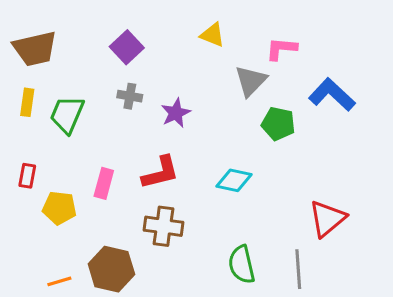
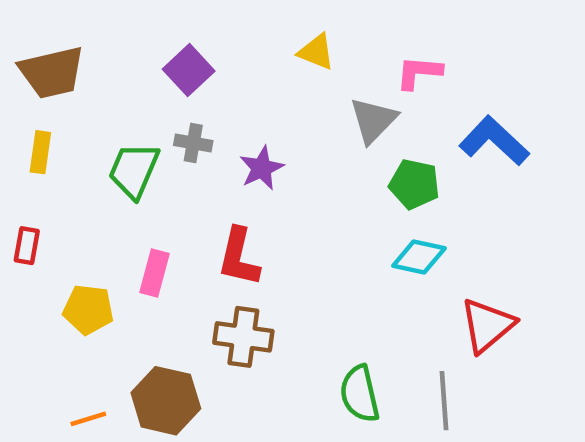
green trapezoid: (67, 115) -> (134, 170), moved
red L-shape: (160, 173) -> (239, 257), turned 117
red rectangle: (27, 176) -> (27, 246), moved
cyan diamond: (234, 180) -> (419, 257), moved

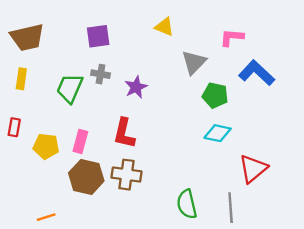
purple square: (189, 70) -> (98, 36), turned 35
pink L-shape: (419, 72) -> (232, 37), moved
yellow pentagon: (88, 309) -> (46, 146), moved
brown hexagon: (166, 401) -> (86, 177), moved

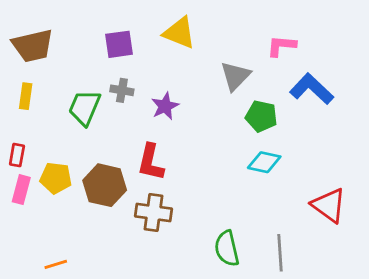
yellow triangle: (164, 27) -> (179, 33), moved, size x1.4
pink rectangle: (80, 141) -> (21, 190), moved
red triangle: (253, 169) -> (329, 205), moved, turned -44
brown hexagon: (86, 177) -> (105, 185), moved

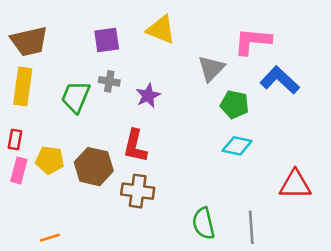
pink L-shape: (281, 46) -> (253, 41), size x1.4
yellow rectangle: (26, 96) -> (23, 87), size x1.6
red triangle: (329, 205) -> (295, 185), turned -36

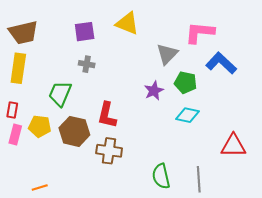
purple star: (148, 96) -> (154, 91), moved
green trapezoid: (76, 97) -> (60, 94), moved

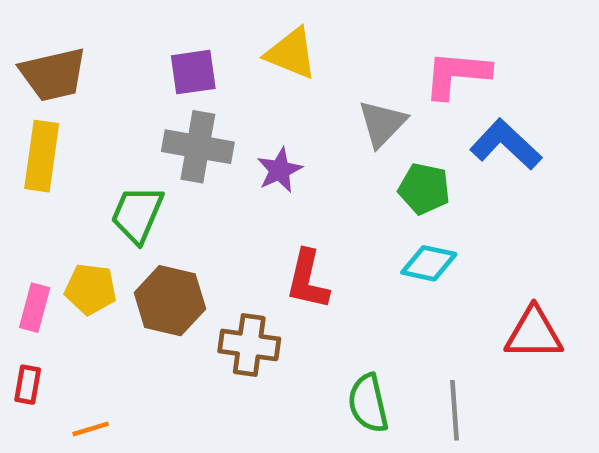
gray cross: (87, 64) -> (198, 147), size x1.8
purple star: (154, 91) -> (280, 170), moved
red rectangle: (12, 110) -> (28, 385), moved
red L-shape: (107, 115) -> (308, 280), moved

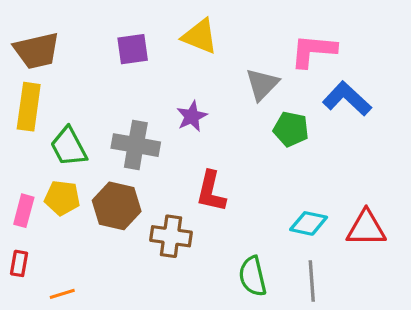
gray cross: (198, 147) -> (136, 145), moved
green trapezoid: (137, 214) -> (69, 147), moved, turned -51
cyan diamond: (429, 263) -> (309, 223), moved

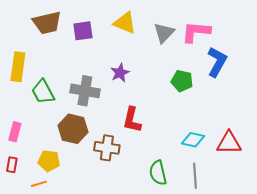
brown trapezoid: (37, 51) -> (47, 23), moved
gray triangle: (262, 84) -> (164, 33), moved
blue L-shape: (347, 99) -> (217, 62), turned 76
yellow pentagon: (62, 198) -> (49, 161), moved

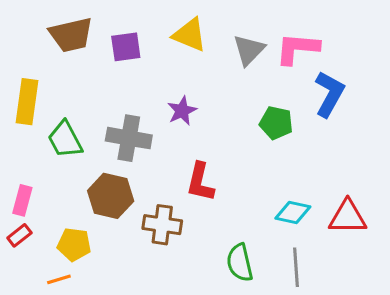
red rectangle: (12, 165) -> (19, 235), moved, turned 42

